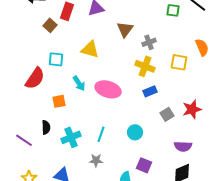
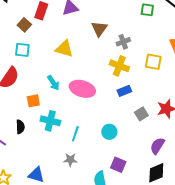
cyan square: (56, 59) -> (22, 50), moved
cyan cross: (71, 137) -> (50, 121), moved, turned 36
purple semicircle: (183, 146) -> (157, 146), turned 120

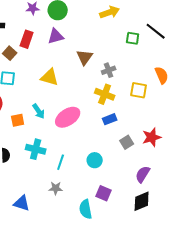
pink ellipse: (82, 89) -> (68, 117), turned -50
orange square: (33, 101) -> (18, 120), moved

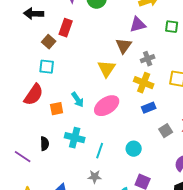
purple triangle: (56, 36) -> (138, 25), moved
yellow triangle: (50, 77) -> (107, 69), moved, turned 48

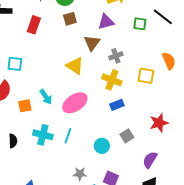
brown square: (49, 42) -> (70, 19), moved, turned 32
yellow triangle: (107, 69) -> (75, 66), turned -30
gray square: (166, 131) -> (127, 136), moved
cyan line: (100, 151) -> (68, 136), moved
gray star: (95, 177) -> (80, 174), moved

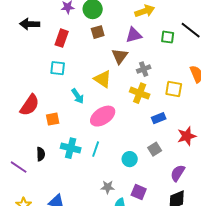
cyan square: (15, 64) -> (58, 68), moved
cyan arrow: (46, 97) -> (78, 96), moved
blue rectangle: (117, 105) -> (159, 118), moved

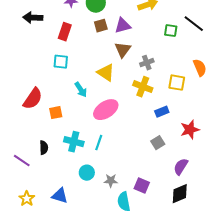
purple triangle: (134, 35) -> (123, 26), moved
cyan circle: (130, 159) -> (87, 173), moved

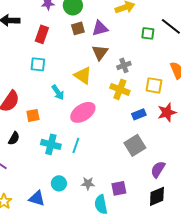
red star: (190, 130) -> (167, 112), moved
gray square: (158, 143) -> (135, 145), size x1.5
black semicircle: (44, 148) -> (14, 138), moved, turned 32
cyan circle: (87, 173) -> (59, 183), moved
purple square: (142, 186) -> (119, 188), turned -35

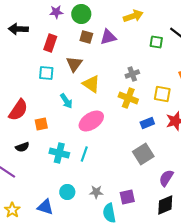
brown square: (78, 28) -> (86, 37), turned 32
brown triangle: (100, 52) -> (74, 64), moved
black semicircle: (14, 138) -> (22, 147), turned 40

